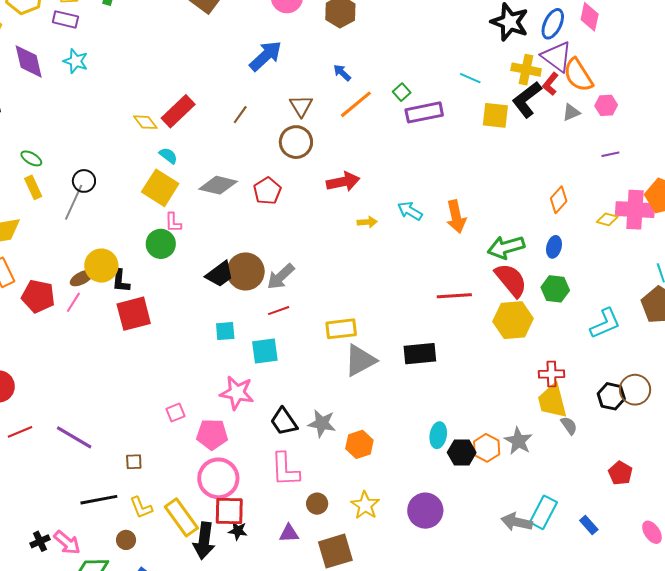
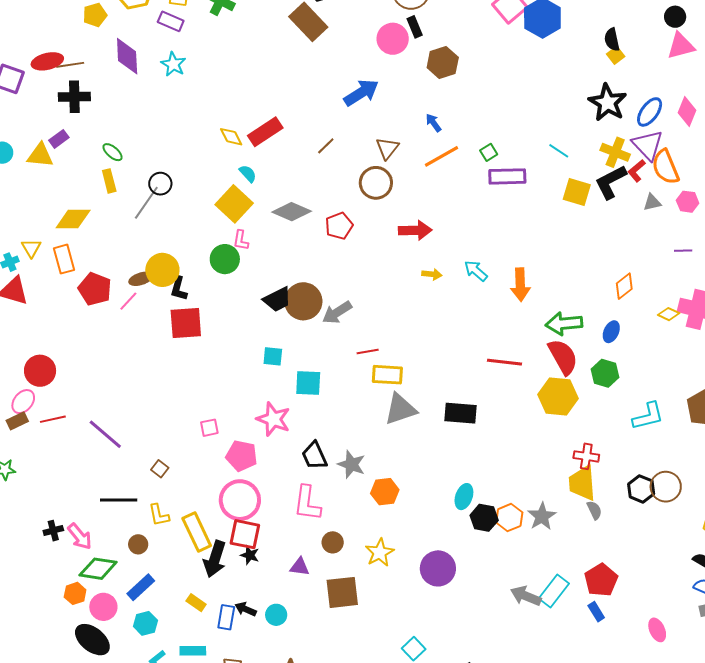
red line: (279, 311) -> (368, 351), moved
brown square: (134, 462) -> (160, 469), turned 30
red pentagon: (620, 473) -> (601, 580), moved, size x1.4

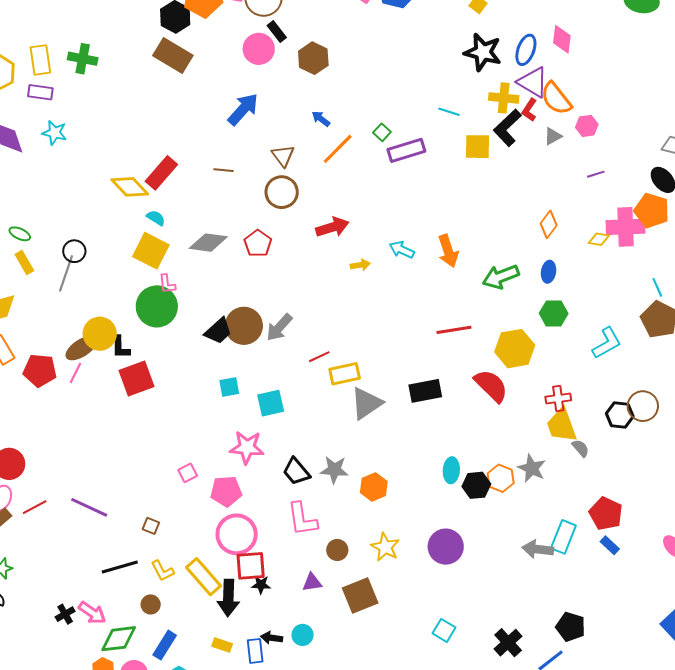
yellow diamond: (231, 137) -> (130, 187), size x1.5
brown line: (326, 146) -> (223, 170), turned 66
green circle: (225, 259) -> (157, 306), size x1.4
brown ellipse: (141, 279) -> (81, 348), size x1.4
red semicircle: (563, 357) -> (491, 386), moved

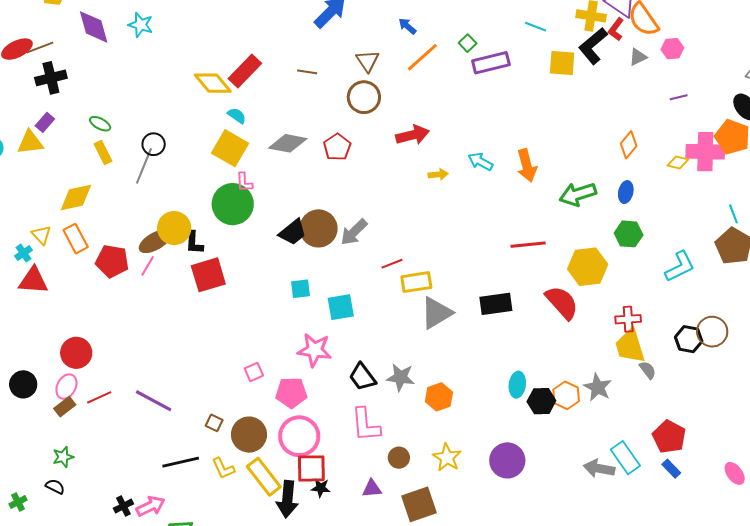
cyan rectangle: (563, 537) -> (625, 458), turned -60
brown circle: (151, 604) -> (249, 435), moved, size x1.8
pink arrow: (92, 613) -> (151, 506), turned -64

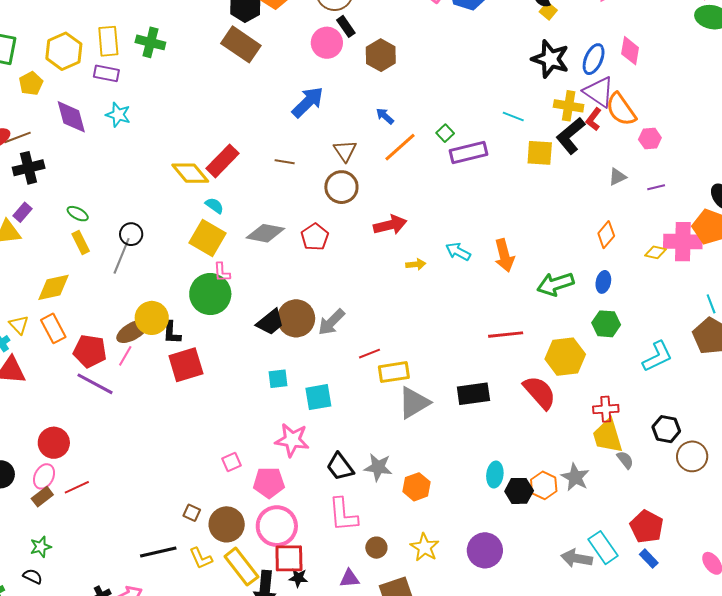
gray triangle: (638, 57) -> (617, 177), moved
brown circle: (712, 332) -> (692, 456), moved
purple line: (154, 401) -> (95, 384), moved

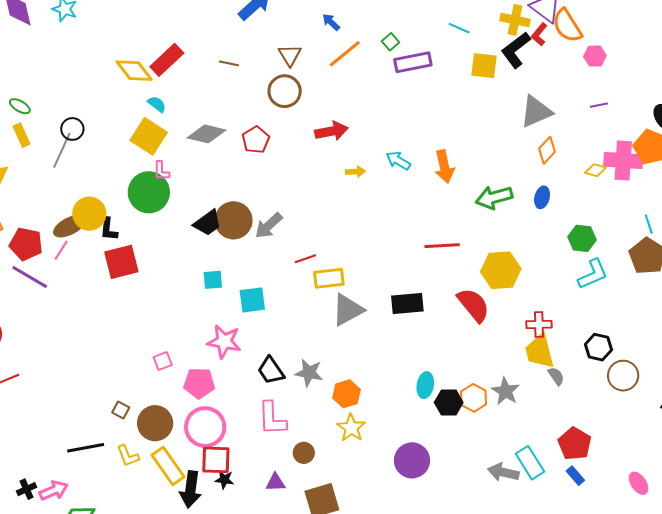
gray triangle: (617, 177) -> (536, 111), moved, size x1.8
green hexagon: (606, 324) -> (582, 238), moved
yellow star: (425, 547) -> (351, 428), moved

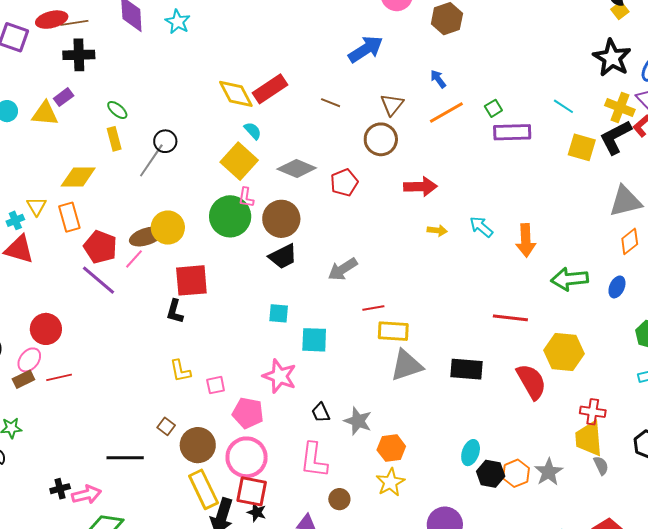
brown circle: (233, 220) -> (281, 219), moved
black L-shape: (109, 229) -> (175, 311), moved
black trapezoid: (271, 371) -> (321, 413), size x0.7
yellow L-shape: (128, 456) -> (180, 371), moved

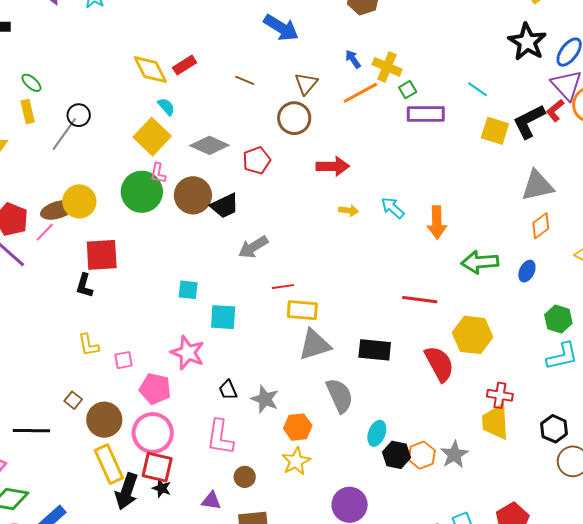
blue arrow: (366, 49) -> (281, 28), turned 63
red rectangle: (270, 89) -> (185, 65), size x0.7
yellow cross: (620, 108) -> (387, 67), moved
black trapezoid: (283, 256) -> (225, 206), moved
gray semicircle: (601, 466) -> (340, 396), moved, size x1.8

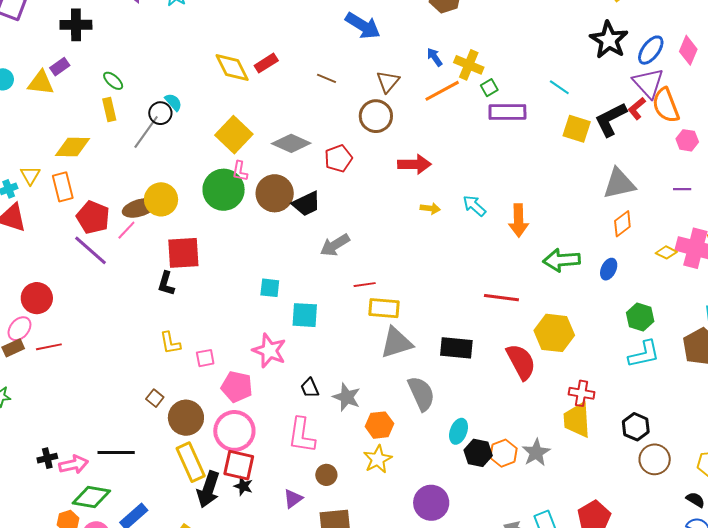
cyan semicircle: (166, 107) -> (173, 102), moved
black line: (31, 431) -> (116, 453), moved
purple triangle: (211, 501) -> (293, 499), turned -45

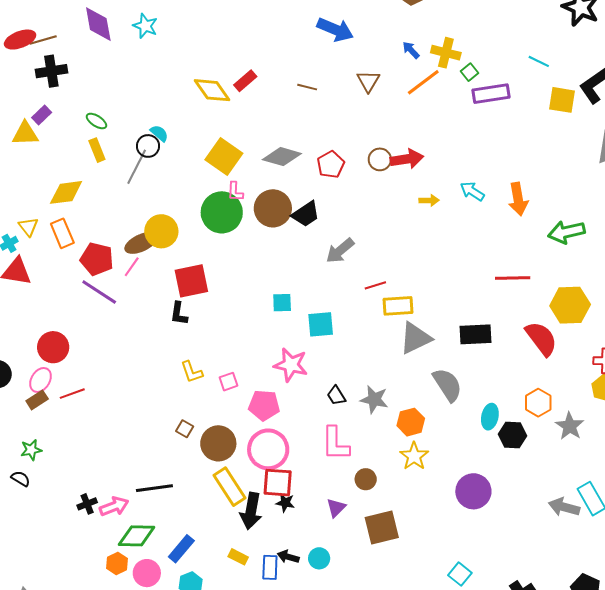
brown circle: (376, 116) -> (380, 159), moved, size x0.7
orange hexagon: (504, 453) -> (538, 403), moved

